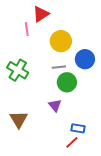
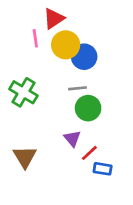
yellow circle: (61, 41) -> (66, 45), moved
blue circle: (85, 59) -> (84, 57), moved
red line: (72, 142) -> (89, 153), moved

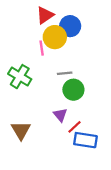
pink line: (35, 38) -> (42, 48), moved
blue circle: (84, 57) -> (70, 26), moved
blue rectangle: (103, 169) -> (85, 140), size x1.5

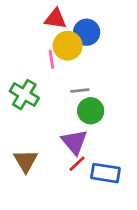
red triangle: (45, 15) -> (55, 19), turned 42
purple triangle: (60, 115) -> (74, 142), size x1.5
red line: (75, 127) -> (77, 164), moved

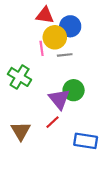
gray line: (80, 90) -> (65, 55), moved
purple triangle: (74, 142) -> (59, 99), moved
red line: (77, 164) -> (53, 122), moved

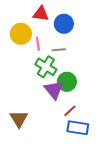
yellow circle: (55, 37) -> (21, 34), moved
green cross: (20, 77) -> (46, 67), moved
red line: (53, 122) -> (70, 111), moved

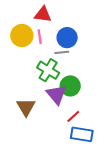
blue circle: (64, 24) -> (67, 38), moved
pink line: (38, 44) -> (40, 37), moved
brown triangle: (19, 119) -> (26, 107), moved

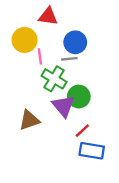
pink line: (40, 37) -> (40, 56), moved
brown triangle: (26, 107) -> (29, 120), turned 42

